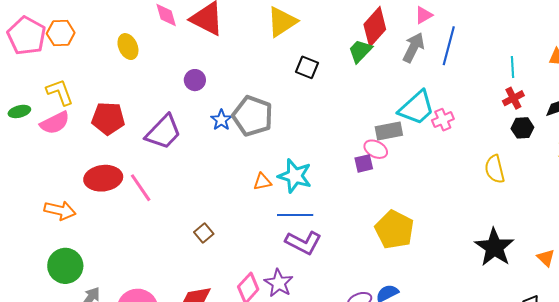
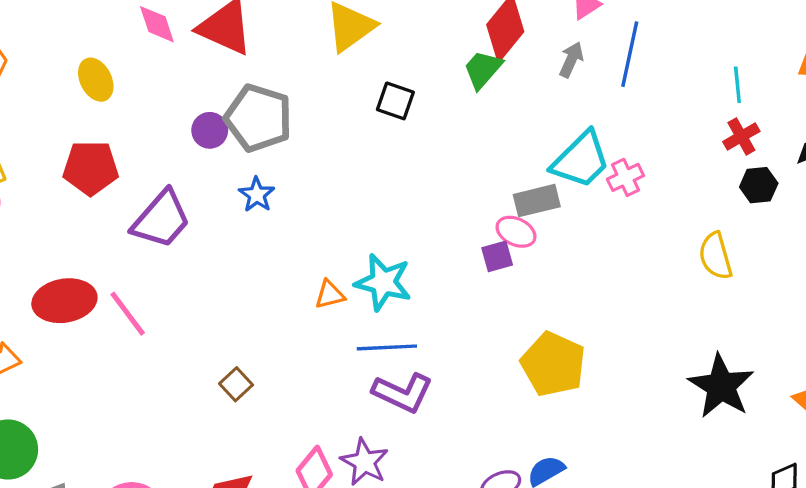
gray arrow: (414, 47) -> (571, 60), size x0.7
gray pentagon: (253, 116) -> (258, 118), moved
red pentagon: (108, 118) -> (91, 168), moved

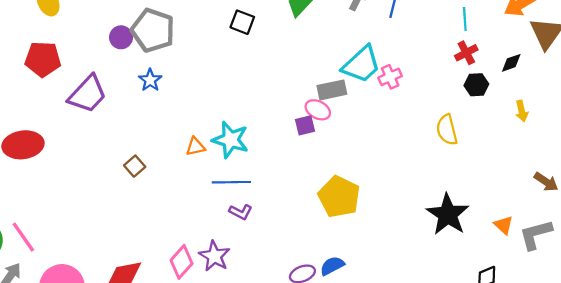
pink line: (128, 314) -> (23, 237), moved
brown square: (236, 384) -> (135, 166), moved
purple L-shape: (403, 393) -> (241, 212), size x0.6

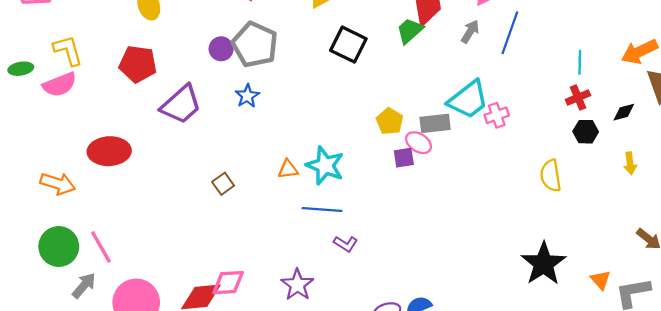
black square: (242, 22) -> (348, 45), size x1.4
yellow pentagon: (339, 197) -> (390, 121), moved, size x0.6
purple L-shape: (241, 212) -> (346, 244), moved
pink diamond: (182, 262) -> (228, 283), moved, turned 40

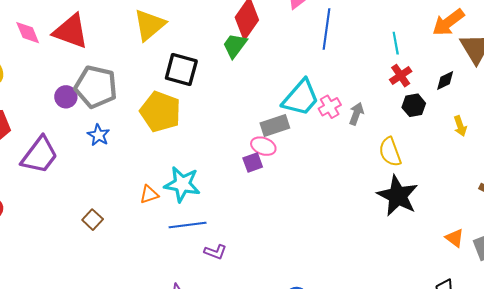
gray arrow: (470, 32) -> (356, 114), moved
yellow pentagon: (390, 121) -> (160, 112), moved, size x1.6
black star: (544, 264) -> (398, 196), moved

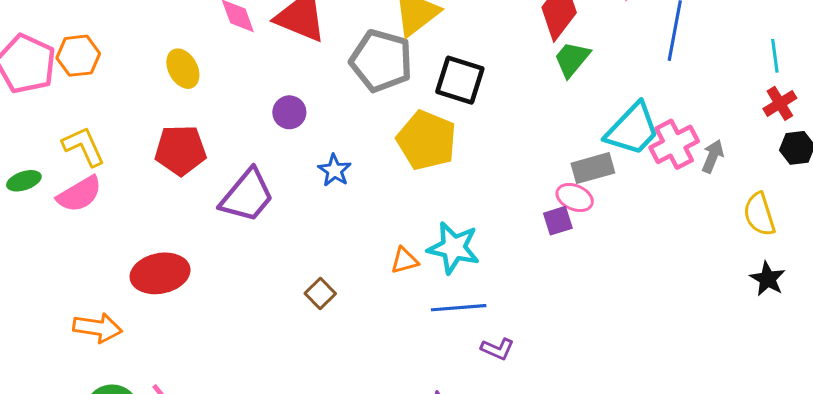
green trapezoid: (235, 46) -> (572, 59), moved
gray pentagon: (96, 87) -> (381, 61), moved
pink cross: (330, 107) -> (674, 144), size x1.4
black star: (398, 196) -> (768, 279), size x0.6

